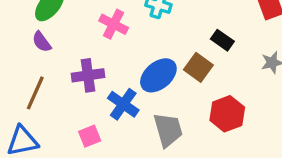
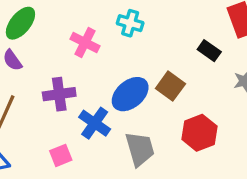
black rectangle: (222, 40) -> (209, 51), moved

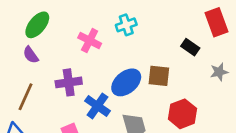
cyan cross: (130, 23) -> (126, 25), turned -36
brown square: (170, 86) -> (159, 76), turned -30

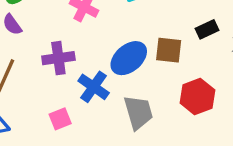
black rectangle: (190, 47) -> (207, 29), moved, turned -60

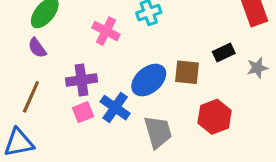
pink square: (60, 119) -> (83, 112), moved

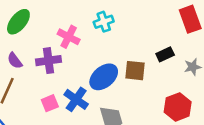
purple semicircle: (37, 48) -> (15, 61), moved
purple cross: (81, 80) -> (49, 61), moved
red hexagon: (215, 117) -> (178, 107), moved

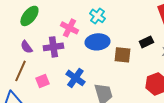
cyan cross: (104, 22) -> (97, 16), turned -35
blue ellipse: (104, 77) -> (97, 42), moved, turned 35
pink square: (50, 103) -> (42, 81), moved

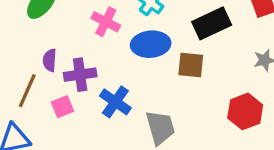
black rectangle: (146, 42) -> (212, 23), moved, size x1.6
purple semicircle: (26, 47) -> (50, 60), moved, turned 40
purple cross: (53, 47) -> (80, 75), moved

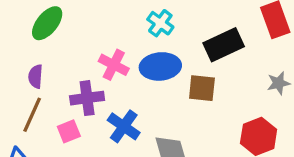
pink cross: (106, 22) -> (114, 65), moved
purple semicircle: (50, 60) -> (35, 76), moved

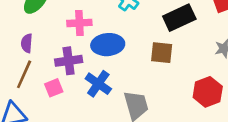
pink cross: (114, 65) -> (79, 23), moved, turned -30
blue ellipse: (160, 66) -> (108, 45), moved

